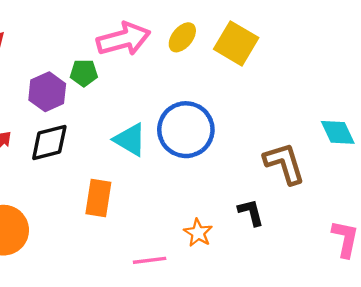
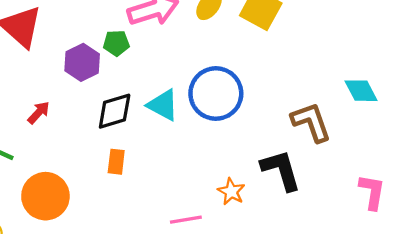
black diamond: (49, 143) -> (115, 111), moved
orange rectangle: (98, 198) -> (116, 162), moved, size x0.7
black L-shape: (251, 212) -> (281, 170), size x1.6

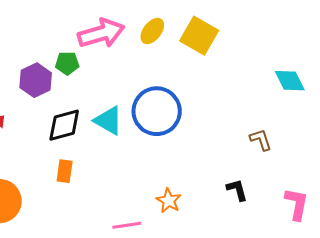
cyan diamond: (361, 91) -> (290, 81), moved
brown L-shape: (311, 122) -> (261, 140), moved, size x0.6
black L-shape: (281, 170) -> (237, 190), moved, size x0.6

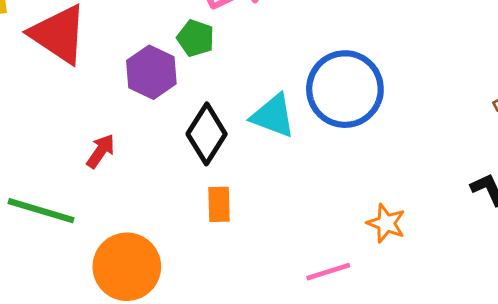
green pentagon: (67, 63) -> (196, 38), turned 30
black diamond: (64, 125) -> (207, 134), turned -33

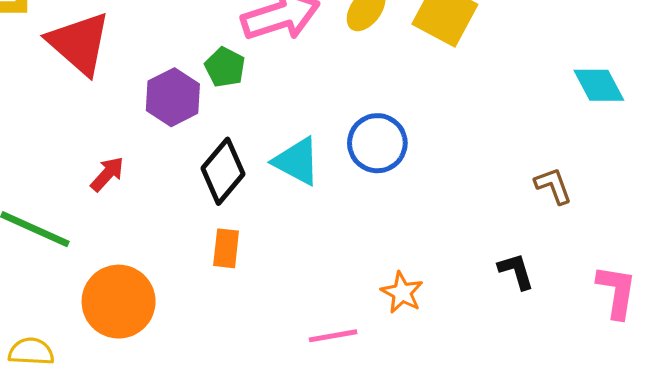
blue circle: (345, 89) -> (377, 143), size x0.7

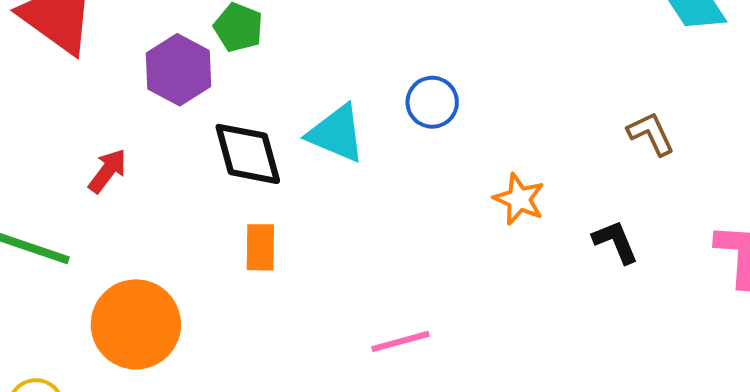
blue circle: (377, 143) -> (432, 102), size x0.7
black diamond: (223, 171) -> (248, 154), turned -50
orange star: (402, 293) -> (519, 199), moved

